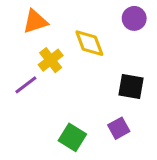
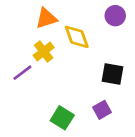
orange triangle: (35, 21) -> (46, 18), moved

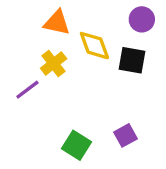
orange triangle: (46, 18) -> (57, 23), turned 30
black square: (113, 74) -> (132, 60), moved

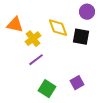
orange triangle: (57, 23) -> (15, 25), moved
purple line: (27, 90) -> (36, 60), moved

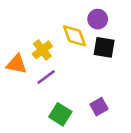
purple circle: (87, 12) -> (98, 19), moved
orange triangle: (15, 25) -> (17, 64), moved

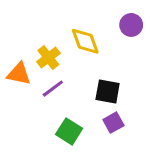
purple circle: (98, 19) -> (131, 25), moved
black square: (104, 47) -> (108, 92), moved

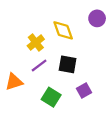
orange triangle: (19, 74) -> (14, 82), moved, turned -30
black square: (108, 92) -> (68, 64), moved

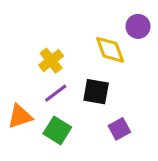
yellow diamond: (63, 30) -> (110, 50), moved
green square: (51, 97) -> (57, 130), moved

